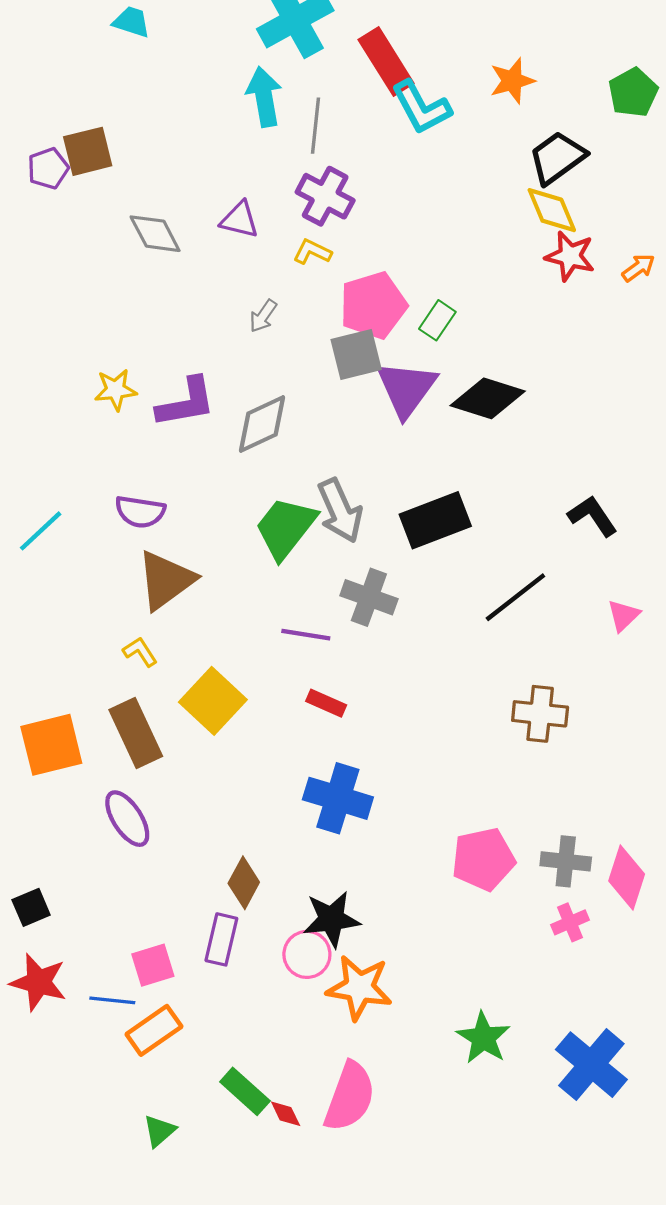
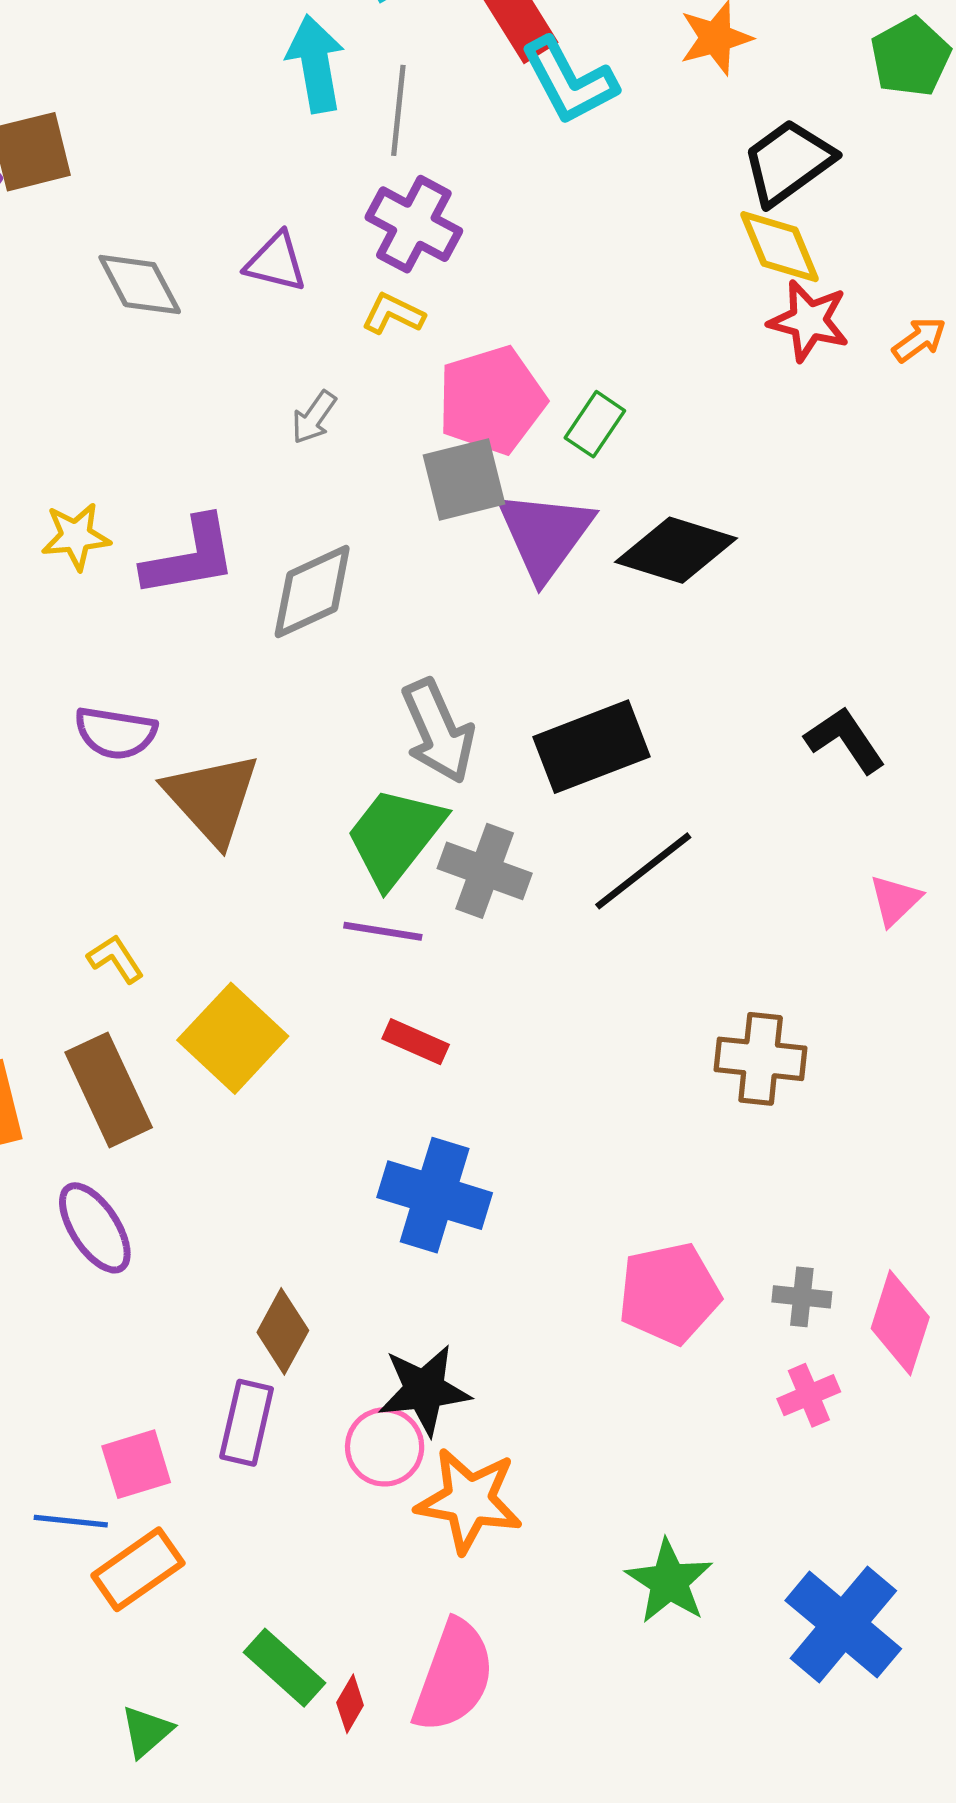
green trapezoid: (286, 528) -> (395, 836), moved
brown triangle: (166, 580) -> (212, 798), moved, turned -36
black line: (515, 597) -> (643, 871), moved
gray cross: (566, 861) -> (802, 1297), size x0.7
red diamond: (286, 1114) -> (350, 1704), turned 56

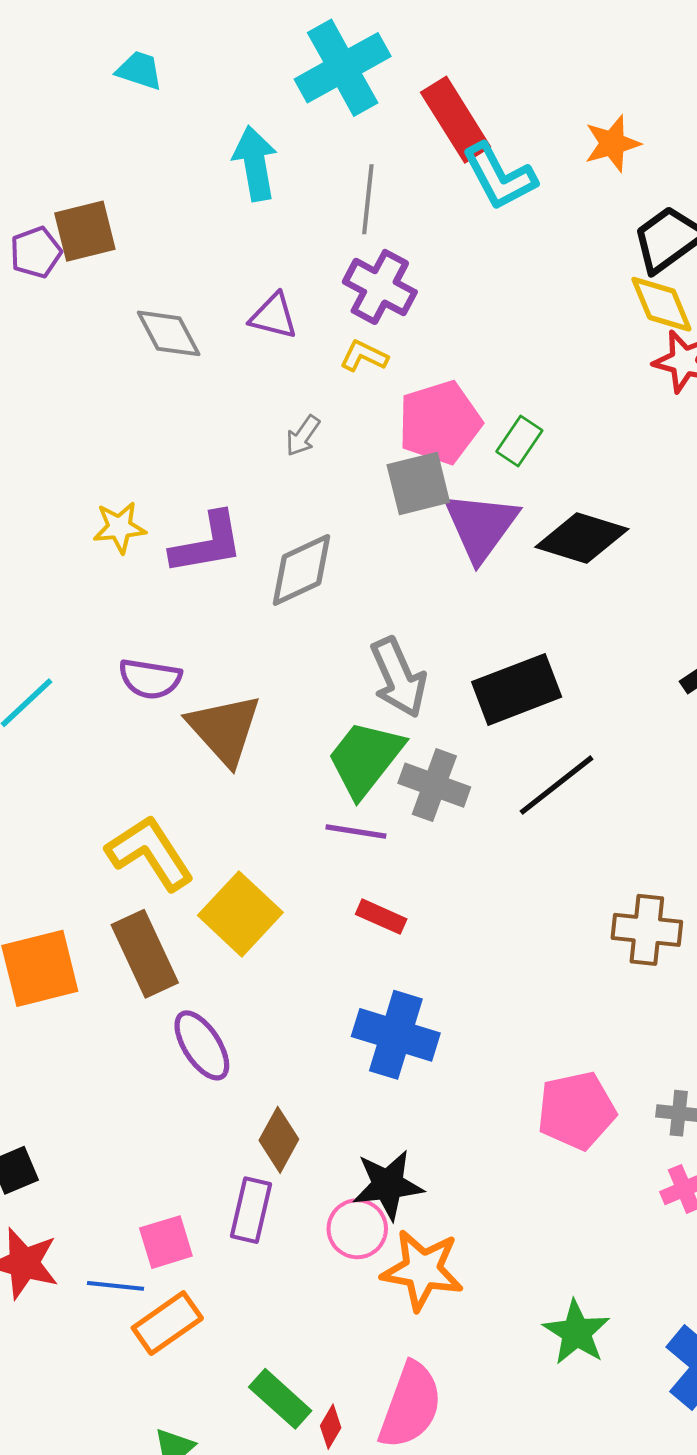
cyan arrow: (316, 64) -> (255, 163), moved
yellow L-shape: (116, 959) -> (150, 853), size x2.0
purple ellipse: (95, 1228) -> (202, 1045), moved

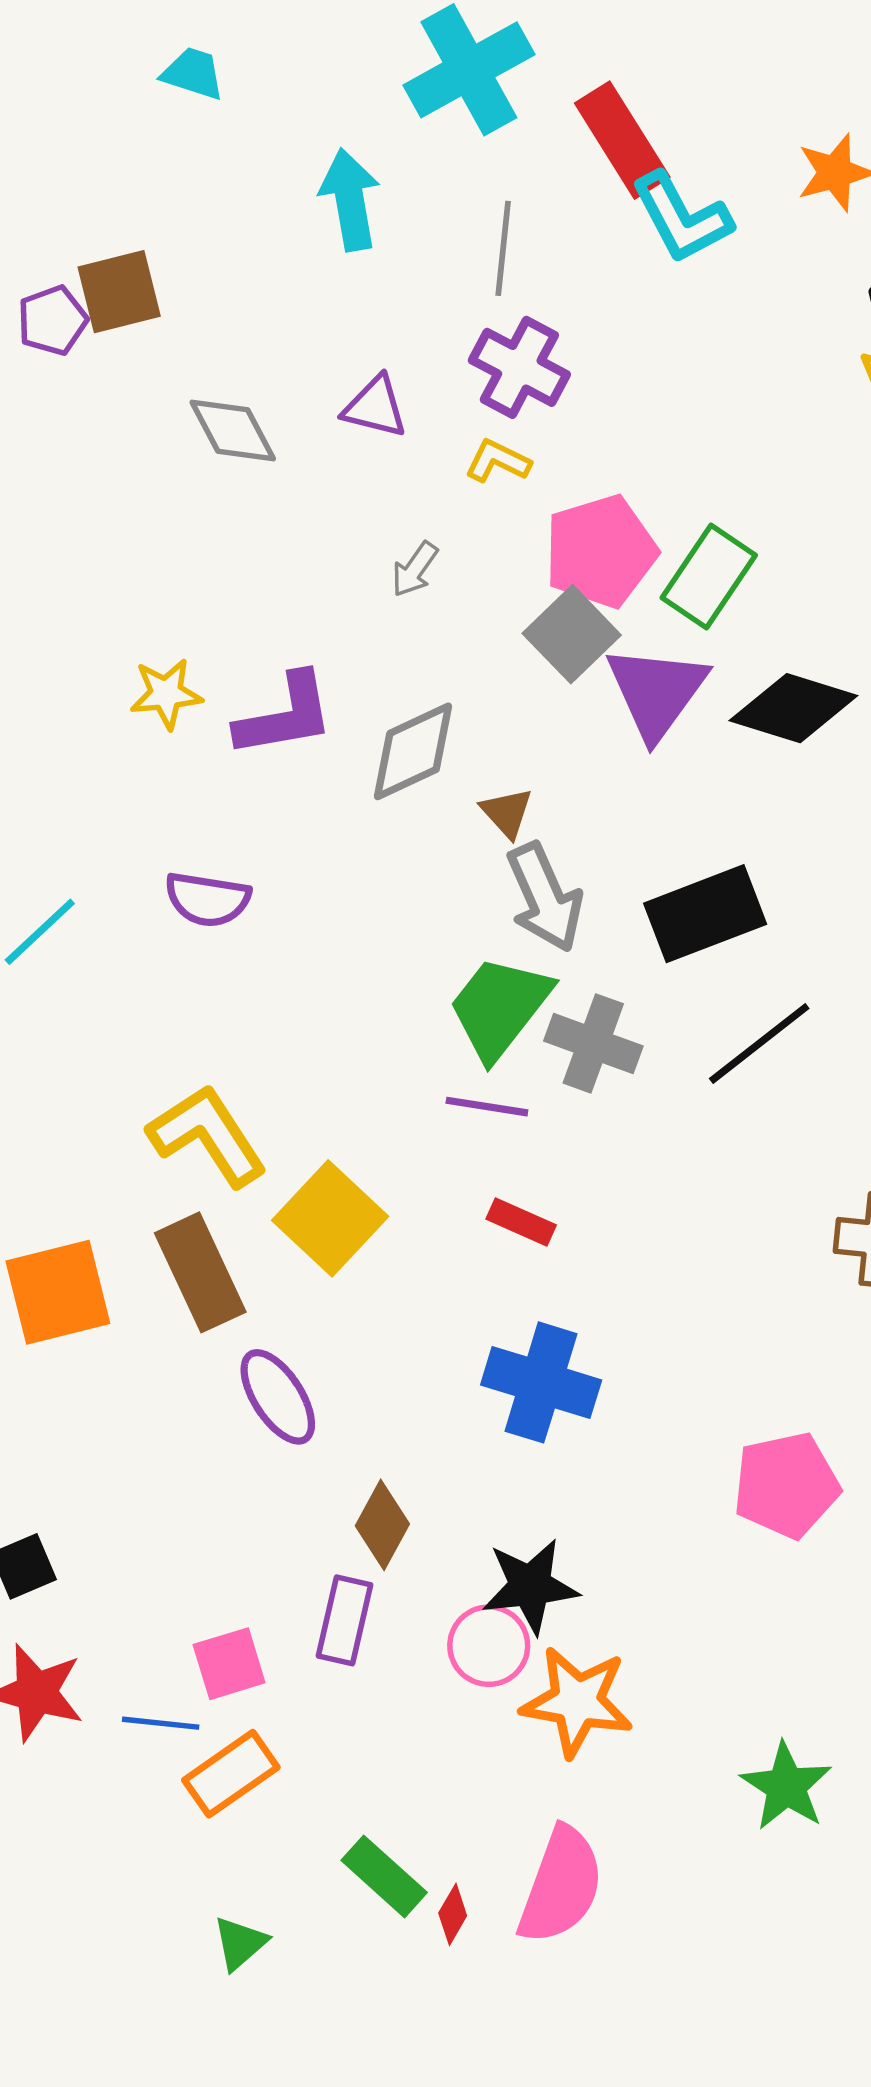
green rectangle: (519, 441) -> (709, 576), size x1.5
gray square: (418, 484) -> (572, 634), turned -30
brown triangle: (224, 729) -> (507, 813), moved, size x0.5

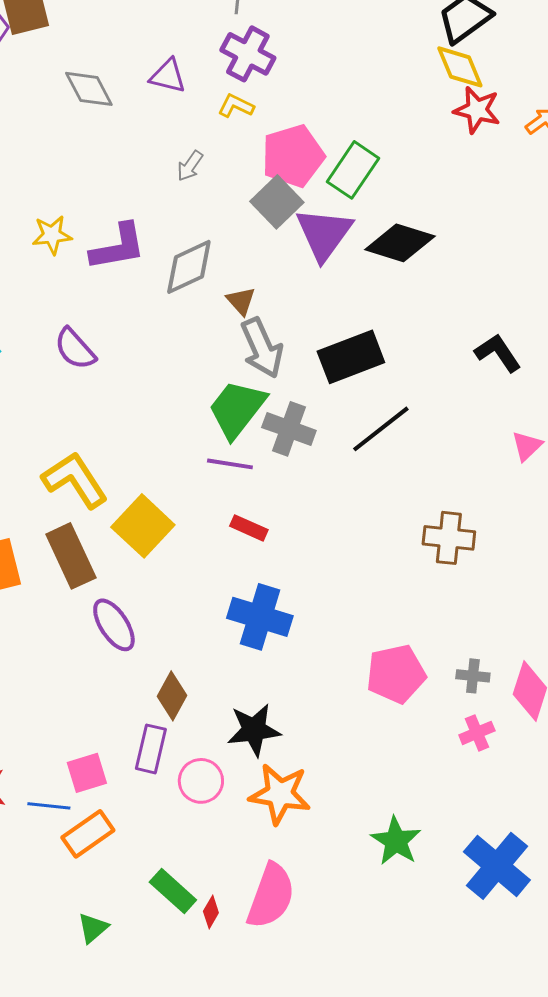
purple semicircle: (207, 899) -> (75, 349), turned 39
pink circle: (489, 1646) -> (201, 781), moved

